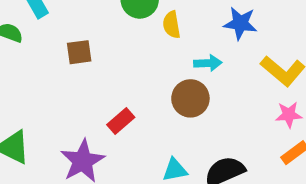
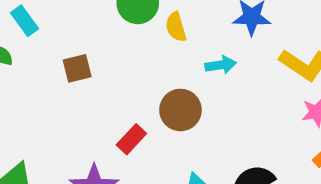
brown circle: (190, 98) -> (180, 110), moved

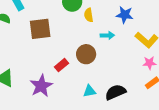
brown square: (77, 68) -> (40, 29), size x1.6

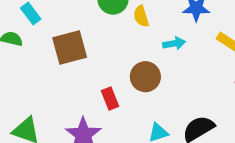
red rectangle: (61, 65) -> (110, 99), turned -64

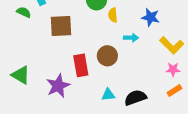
red rectangle: (110, 99) -> (81, 65), size x1.5

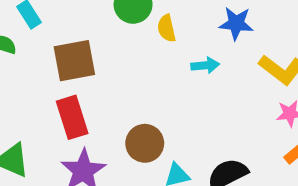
brown circle: (107, 56) -> (145, 143), moved
red rectangle: (81, 65) -> (72, 117), moved

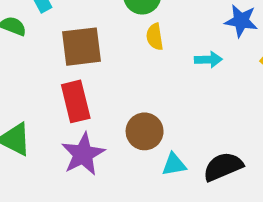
yellow semicircle: (167, 28) -> (155, 37), moved

